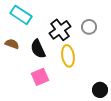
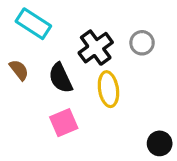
brown semicircle: (12, 44) -> (19, 70), turned 32

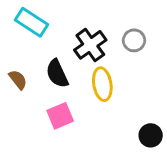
brown semicircle: (19, 70) -> (18, 80), moved

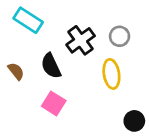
yellow ellipse: (102, 84) -> (111, 74), moved
pink square: (60, 116) -> (54, 103), turned -35

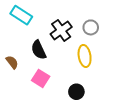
brown semicircle: (16, 71) -> (12, 62), moved
black circle: (134, 121) -> (76, 92), moved

